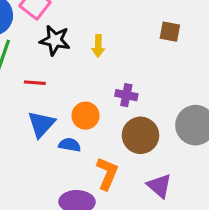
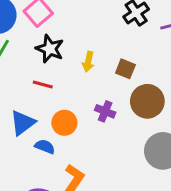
brown square: (170, 32) -> (125, 69), moved
red line: (35, 83) -> (43, 85), moved
brown circle: (140, 135) -> (147, 101), moved

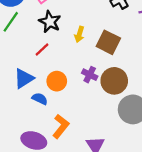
brown square: (125, 69) -> (108, 42), size x1.5
red line: (43, 85) -> (42, 50), turned -63
brown circle: (147, 101) -> (114, 81), moved

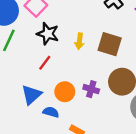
purple cross: (90, 75) -> (91, 89), moved

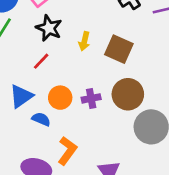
purple cross: (91, 89) -> (91, 98), turned -35

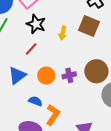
brown square: (119, 49) -> (89, 26), moved
blue semicircle: (41, 119) -> (35, 101), moved

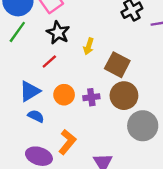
brown square: (89, 26) -> (117, 65), moved
blue semicircle: (35, 101) -> (36, 116), moved

